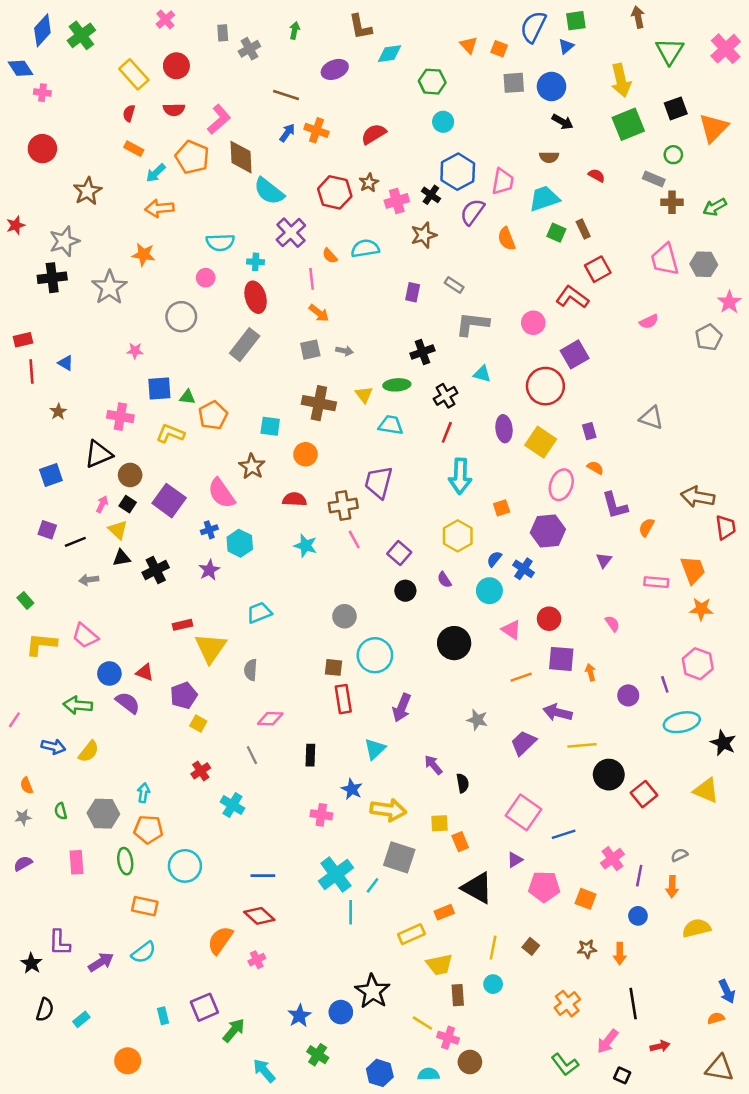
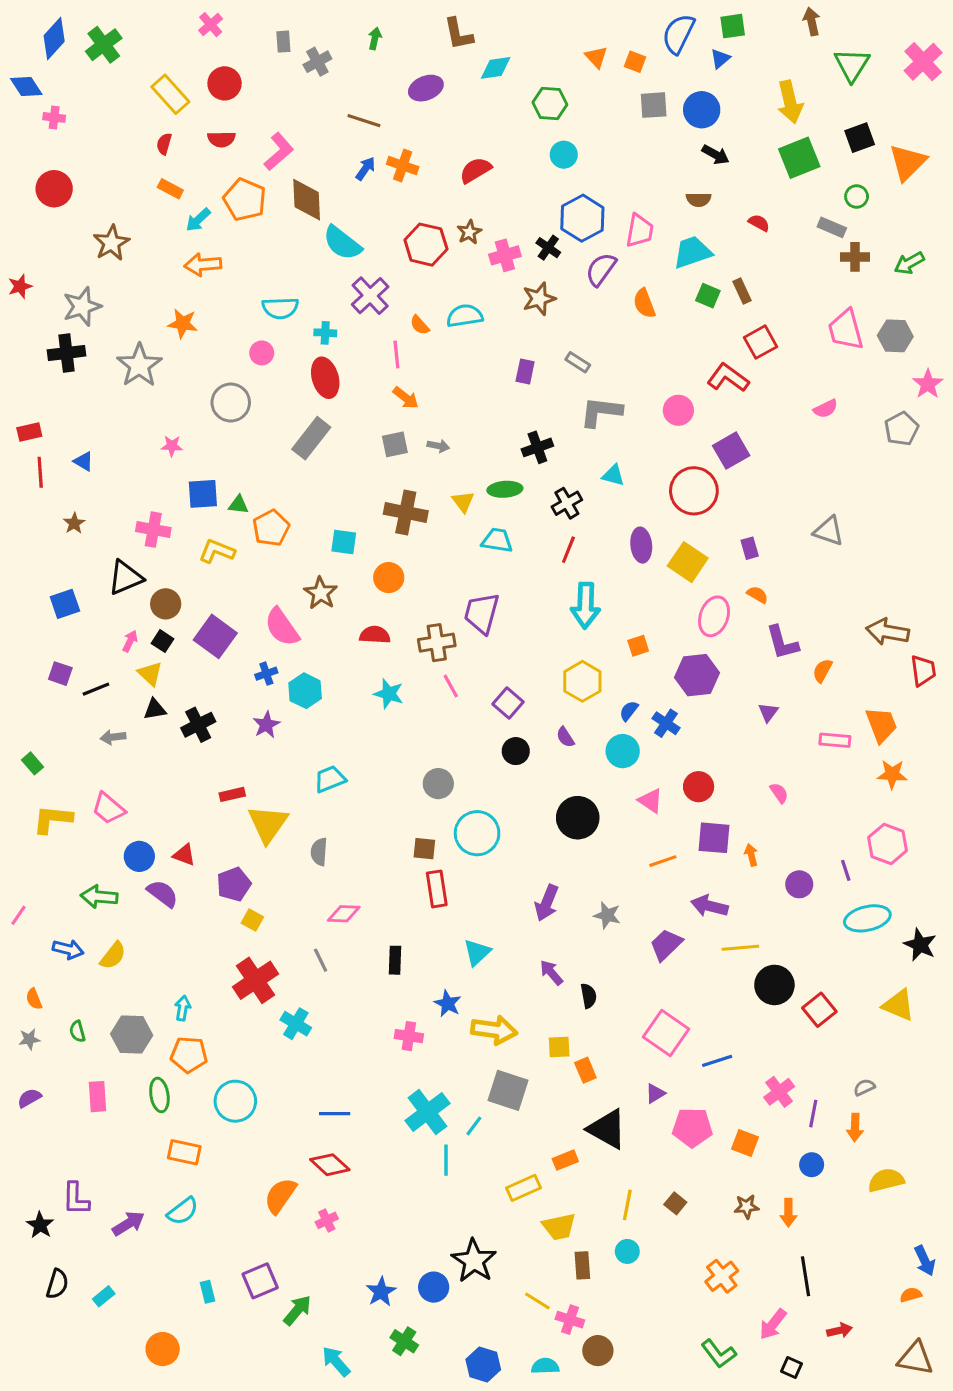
purple arrow: (402, 708) -> (547, 903), moved
red cross: (201, 771) -> (256, 980), size x1.8

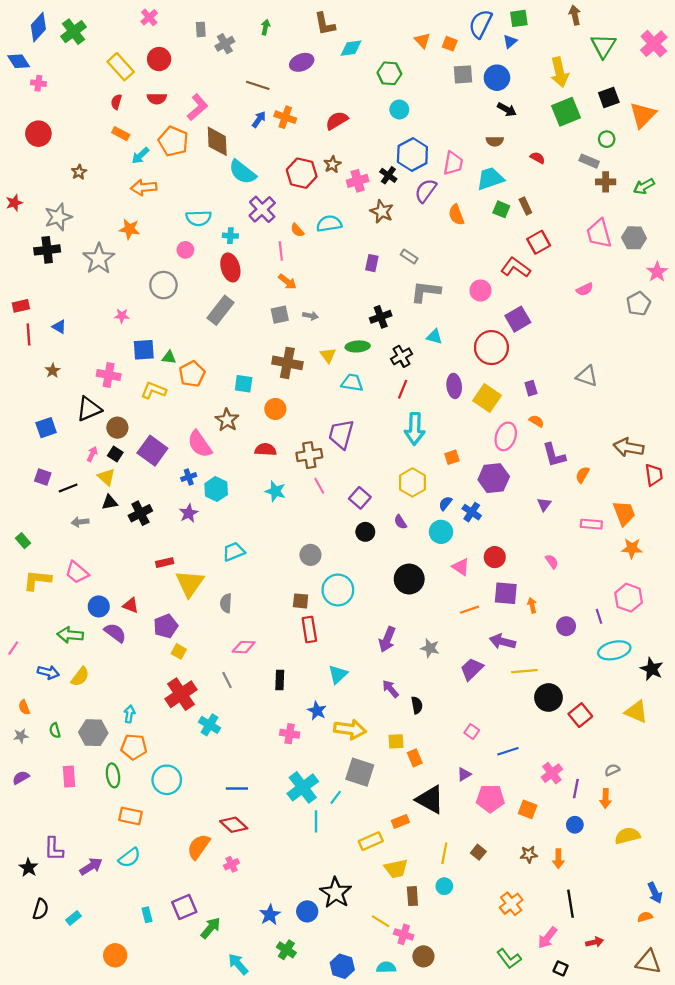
brown star: (111, 243) -> (79, 172), size x0.6
brown star: (539, 299) -> (382, 212), turned -30
pink square: (666, 1033) -> (472, 732), size x0.5

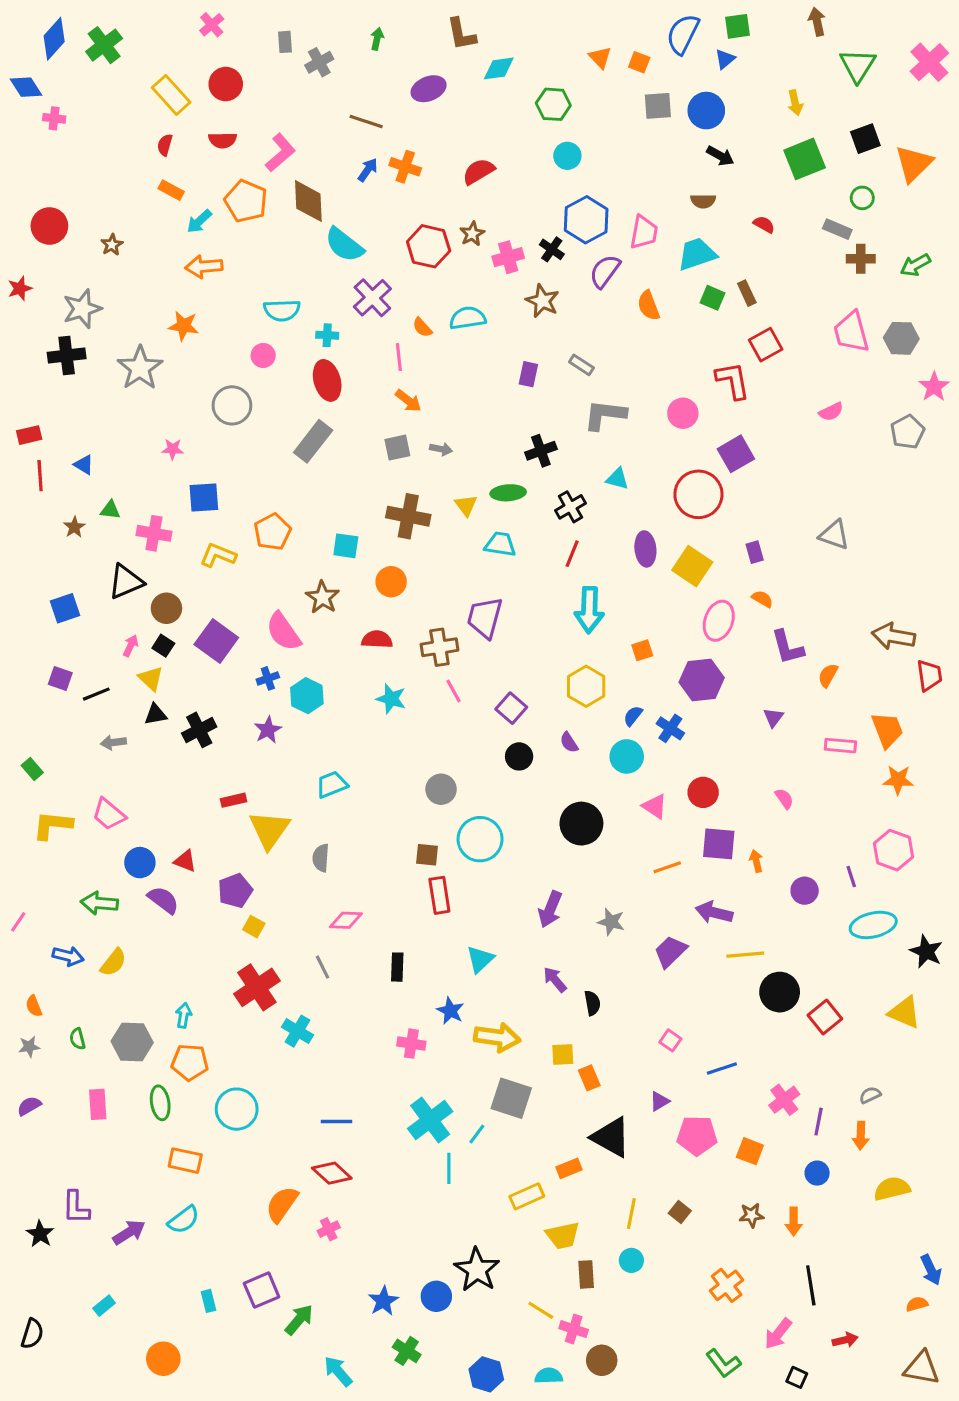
yellow arrow: (559, 72) -> (795, 103), size x0.6
red circle: (38, 134) -> (49, 226), moved
red L-shape: (516, 267) -> (733, 380), turned 44
green triangle: (169, 357) -> (110, 510), moved
black semicircle: (41, 909) -> (32, 1334), moved

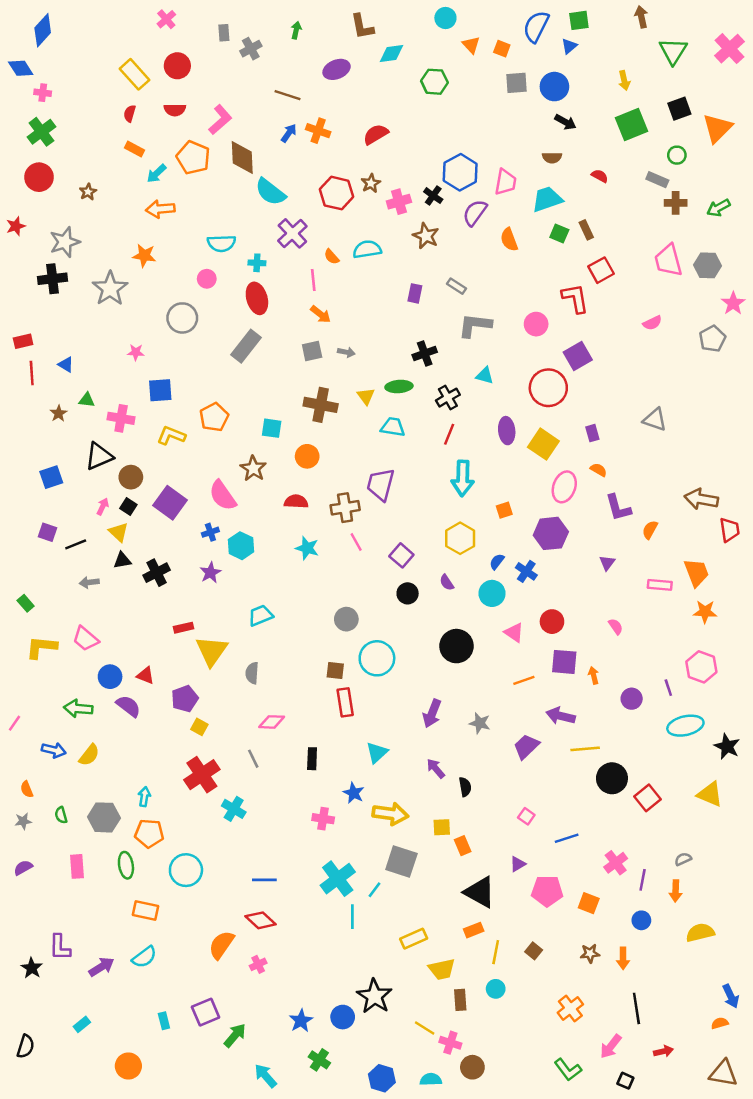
green cross: (104, 45) -> (41, 132), moved
cyan circle: (567, 156) -> (445, 18), moved
orange rectangle: (569, 1168) -> (474, 930), moved

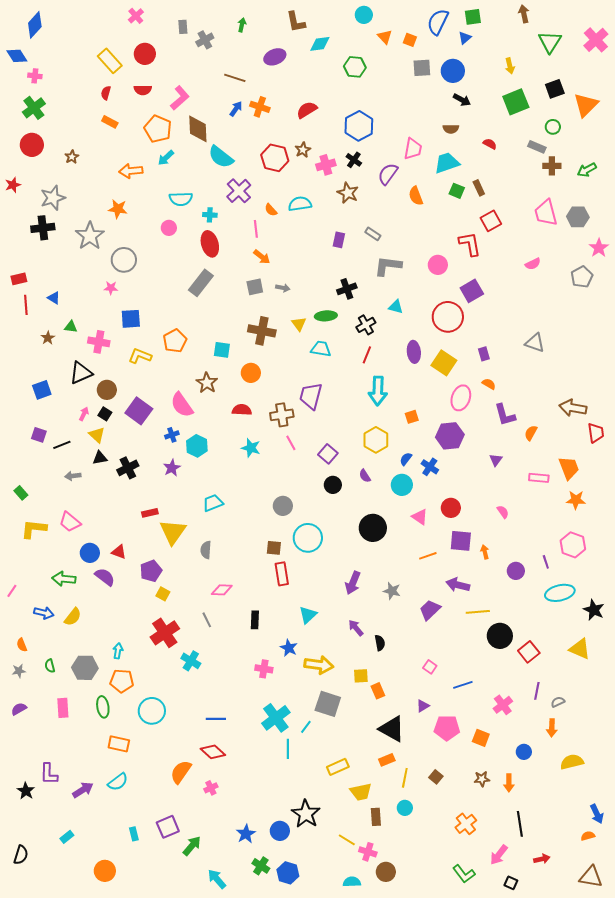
blue hexagon: (460, 172) -> (359, 126), moved
cyan arrow: (157, 173) -> (166, 158), moved
gray circle: (182, 318) -> (124, 260), moved
purple line: (643, 880) -> (537, 691), moved
blue hexagon: (382, 1078) -> (288, 873), moved

